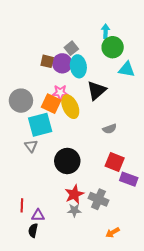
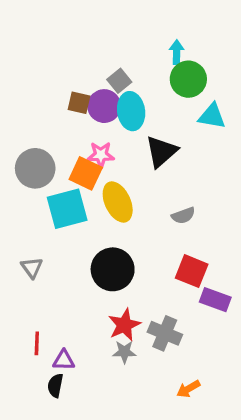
yellow ellipse: (70, 107) -> (118, 202), moved
gray triangle: (31, 146) -> (32, 268), moved

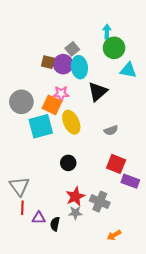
gray triangle: (32, 268) -> (19, 186), moved, size x1.5
black circle: (113, 269) -> (68, 163), size x0.6
black semicircle: (55, 385) -> (55, 224), moved

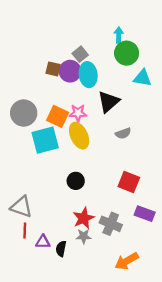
pink star: (61, 94) -> (78, 113), moved
gray semicircle: (111, 130) -> (123, 133), moved
purple rectangle: (130, 181) -> (145, 214), moved
gray triangle: (19, 186) -> (21, 207), turned -35
orange arrow: (114, 235) -> (127, 261), size x1.5

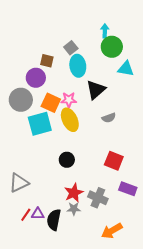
purple circle: (70, 71) -> (36, 78), moved
gray triangle: (21, 207) -> (19, 183), turned -45
red line: (25, 231) -> (26, 215), moved, turned 32
black semicircle: (61, 249) -> (54, 220), size x1.5

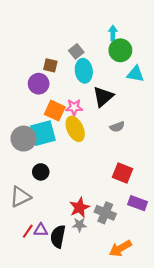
gray circle: (21, 100) -> (24, 139), moved
black circle: (67, 160) -> (41, 172), moved

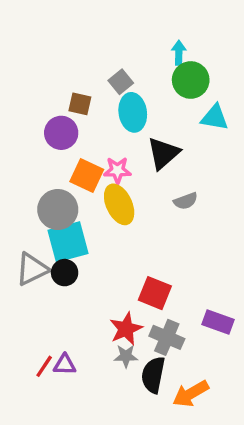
cyan square: (43, 133) -> (68, 242), moved
gray circle: (24, 139) -> (58, 210), moved
red square: (123, 173) -> (155, 293), moved
gray triangle: (20, 197) -> (32, 269), moved
black semicircle: (58, 237) -> (153, 375), moved

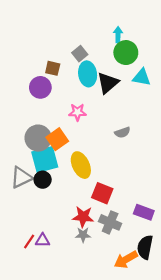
black triangle: (163, 153) -> (108, 83), moved
orange square: (87, 175) -> (57, 139), moved, turned 30
yellow ellipse: (119, 204) -> (81, 165), moved
red star: (126, 329) -> (83, 217), turned 30
black semicircle: (153, 375) -> (145, 247), moved

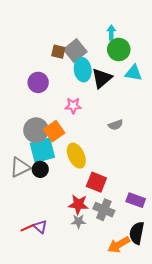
gray square: (80, 54) -> (75, 51), size x1.5
brown square: (53, 68) -> (58, 52), moved
purple triangle: (43, 240) -> (40, 227), turned 40
red line: (29, 242) -> (28, 228), turned 32

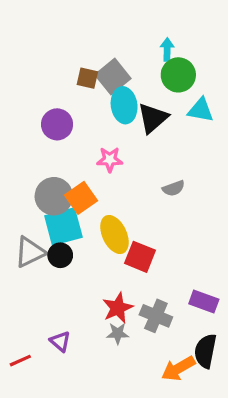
red square: (96, 182) -> (140, 257), moved
red star: (78, 204) -> (118, 308), turned -30
red line: (28, 228) -> (20, 361), moved

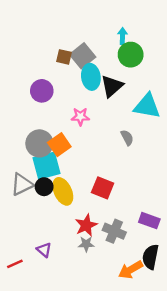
cyan triangle: (201, 110) -> (147, 106), moved, size x1.4
gray semicircle: (174, 188) -> (127, 138), turned -98
yellow ellipse: (114, 235) -> (63, 191), moved

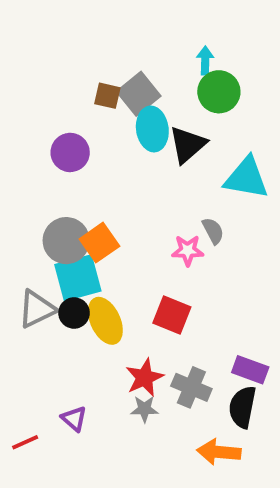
pink star: (80, 117) -> (188, 250), moved
black semicircle: (150, 257) -> (242, 407), moved
orange arrow: (131, 270) -> (219, 452), turned 35

